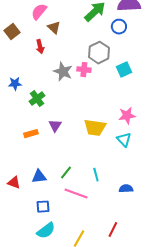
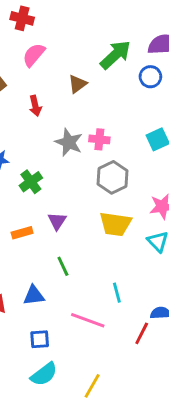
brown triangle: (54, 28) -> (78, 84), moved, turned 40
gray hexagon: (99, 53) -> (113, 177), moved
green line: (66, 173) -> (63, 266), moved, turned -64
red line: (113, 230) -> (142, 333), moved

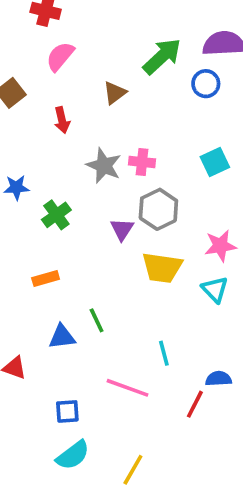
purple triangle: (57, 221) -> (122, 229), moved
blue triangle: (34, 295) -> (62, 337), moved

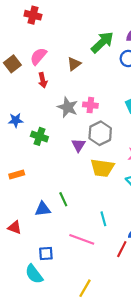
pink semicircle: (60, 56) -> (38, 56), moved
green cross: (56, 215) -> (39, 136), turned -35
orange rectangle: (46, 279) -> (17, 174), moved
cyan semicircle: (73, 455) -> (34, 274), moved, turned 90

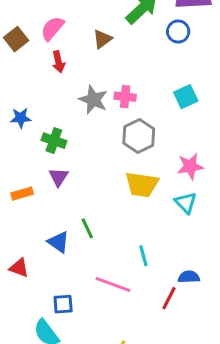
purple triangle: (78, 145) -> (58, 177), moved
blue triangle: (43, 209) -> (58, 242), turned 42

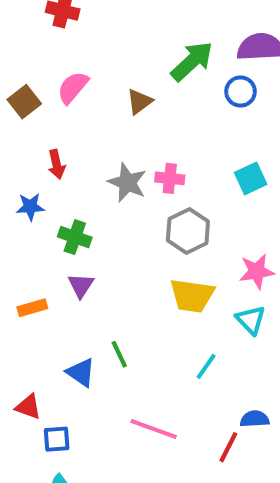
red arrow: (58, 62) -> (57, 164), moved
cyan line: (143, 256) -> (206, 366), moved, turned 50
blue square: (63, 304) -> (57, 439), moved

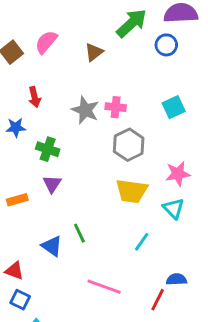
blue square: (57, 439) -> (20, 300), moved, turned 30

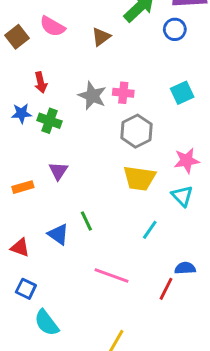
pink semicircle: (46, 42) -> (52, 26), turned -100
green cross: (48, 149) -> (49, 121), moved
red triangle: (14, 271) -> (20, 248), moved

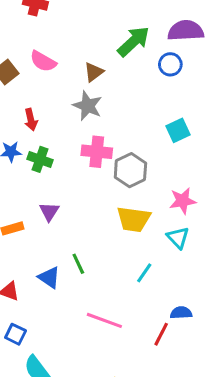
pink cross: (123, 93) -> (97, 152), moved, size x1.4
gray star: (92, 96) -> (88, 106), moved

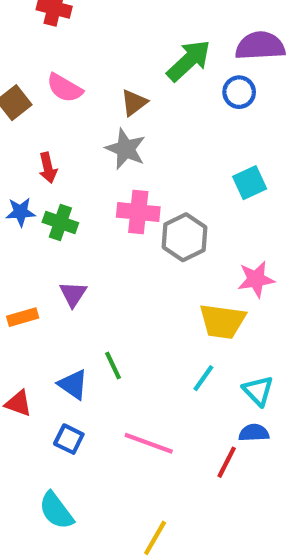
yellow trapezoid: (134, 219) -> (222, 321), moved
cyan triangle: (178, 238) -> (258, 391), moved
blue square: (15, 334) -> (69, 439), moved

